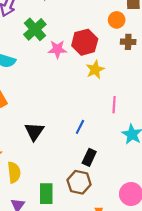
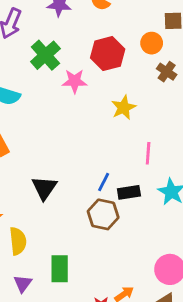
red hexagon: (85, 42) -> (108, 54), moved
brown cross: (128, 42) -> (167, 72), turned 32
black rectangle: (89, 157) -> (129, 192), moved, turned 56
brown hexagon: (79, 182) -> (103, 214), moved

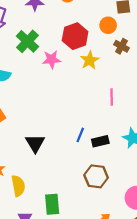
yellow star: (124, 108) -> (90, 60), moved
pink line: (148, 153) -> (112, 97), moved
brown hexagon: (103, 214) -> (96, 176), moved

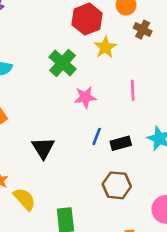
green cross: (27, 41) -> (63, 63), moved
pink star: (51, 59) -> (85, 97), moved
yellow semicircle: (18, 186) -> (24, 199), turned -30

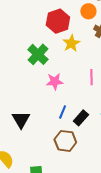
black rectangle: (121, 143) -> (81, 118), turned -35
brown hexagon: (117, 185) -> (65, 141), moved

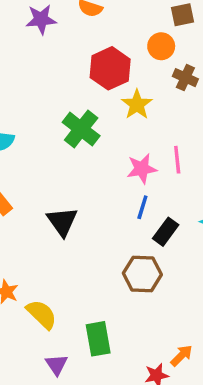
pink star: (55, 81) -> (142, 169), moved
blue line: (63, 112) -> (142, 207), moved
black triangle: (21, 120) -> (62, 222), moved

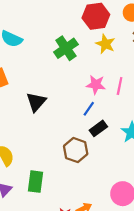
yellow star: (137, 104) -> (105, 44), turned -30

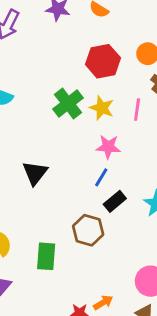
yellow star: (105, 44) -> (102, 108), moved
pink line: (120, 86) -> (137, 110), moved
green rectangle: (36, 182) -> (46, 256), moved

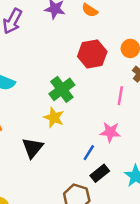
yellow star: (102, 108) -> (54, 117), moved
pink star: (108, 147) -> (110, 132), moved

